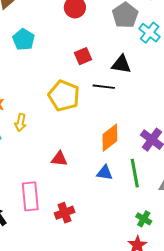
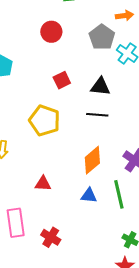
black line: (104, 87) -> (97, 115), moved
red cross: (65, 213) -> (51, 237), turned -36

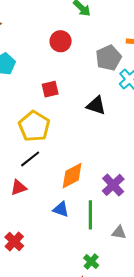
red square: (62, 80) -> (50, 89), moved
black line: (97, 115) -> (30, 159), moved, turned -55
red triangle: (43, 184) -> (19, 188), turned -36

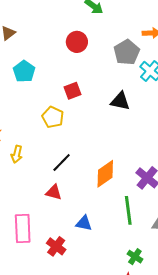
yellow pentagon: (34, 126) -> (53, 117), moved, size x0.7
red triangle: (19, 188) -> (54, 192), turned 42
blue triangle: (61, 209) -> (84, 223), moved

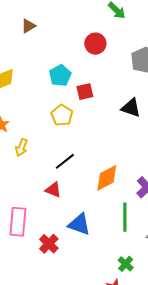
cyan pentagon: (24, 71) -> (60, 75), moved
blue triangle: (84, 223) -> (79, 224), size x1.4

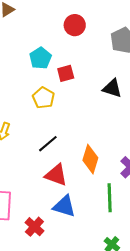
orange diamond: (107, 178) -> (90, 159), turned -44
red triangle: (53, 190) -> (56, 175), moved, size x1.4

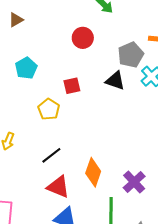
cyan pentagon: (40, 58) -> (26, 68), moved
black triangle: (112, 88) -> (115, 81), moved

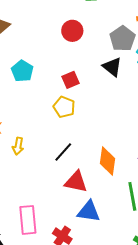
black triangle: (115, 81) -> (112, 67), turned 30
yellow pentagon: (49, 109) -> (64, 107), moved

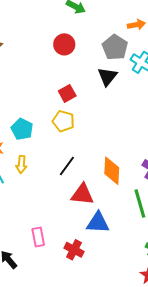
black triangle: (112, 67) -> (107, 77), turned 35
cyan pentagon: (22, 71) -> (22, 129), moved
pink rectangle: (28, 220) -> (38, 237), size x0.7

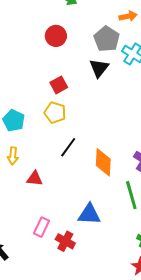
black line: (67, 166) -> (68, 147), moved
red triangle: (82, 194) -> (35, 178), moved, size x0.7
pink rectangle: (38, 237) -> (41, 227), moved, turned 36

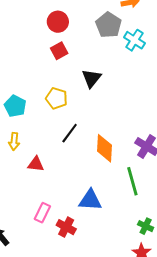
black triangle: (99, 68) -> (91, 78), moved
red square: (59, 85) -> (59, 51), moved

